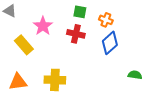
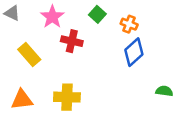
green square: (80, 12) -> (97, 14), turned 32
pink star: (43, 26) -> (52, 17), moved
red cross: (76, 34) -> (72, 41), moved

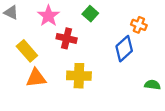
orange cross: (129, 24) -> (139, 25), moved
yellow cross: (67, 97) -> (79, 76), moved
orange triangle: (22, 100) -> (36, 78), moved

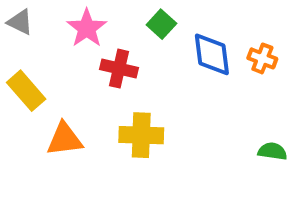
orange cross: (139, 25) -> (262, 58), moved
blue diamond: (124, 49) -> (212, 54), moved, turned -55
yellow rectangle: (27, 51) -> (26, 91), moved

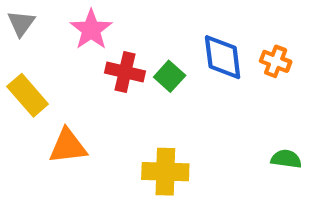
gray triangle: (20, 22) -> (21, 23), turned 40
green square: (161, 24) -> (170, 76), moved
yellow cross: (141, 135) -> (165, 172), moved

